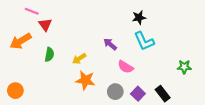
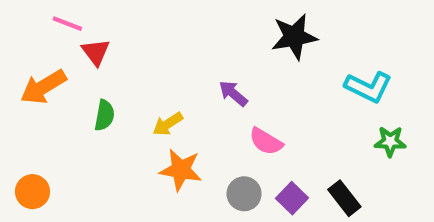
black star: (139, 17) -> (294, 37), size x1.5
cyan L-shape: (144, 41) -> (368, 87), moved, turned -40

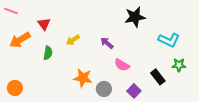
pink line: (67, 24) -> (11, 11), moved
yellow arrow: (168, 124) -> (73, 40), moved
gray circle: (244, 194) -> (104, 89), moved
black rectangle: (344, 198) -> (158, 77), moved

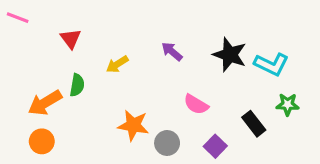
black star: (135, 17) -> (230, 55), moved, turned 30
orange arrow: (20, 40) -> (45, 103), moved
purple arrow: (107, 43) -> (172, 51), moved
orange circle: (15, 88) -> (42, 141), moved

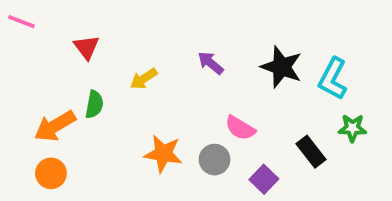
cyan L-shape: (271, 64) -> (333, 79), turned 92
gray circle: (167, 143) -> (215, 160), moved

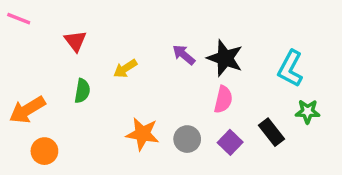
black star: (282, 67) -> (225, 58), moved
orange arrow: (55, 126) -> (27, 110), moved
pink semicircle: (240, 128) -> (223, 99), moved, turned -108
purple square: (264, 179) -> (230, 142), moved

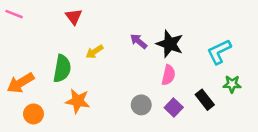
red triangle: (75, 41) -> (74, 17), moved
cyan L-shape: (290, 69) -> (219, 52), turned 36
green semicircle: (82, 91) -> (62, 69), size x1.5
orange star: (142, 134) -> (78, 101), moved

